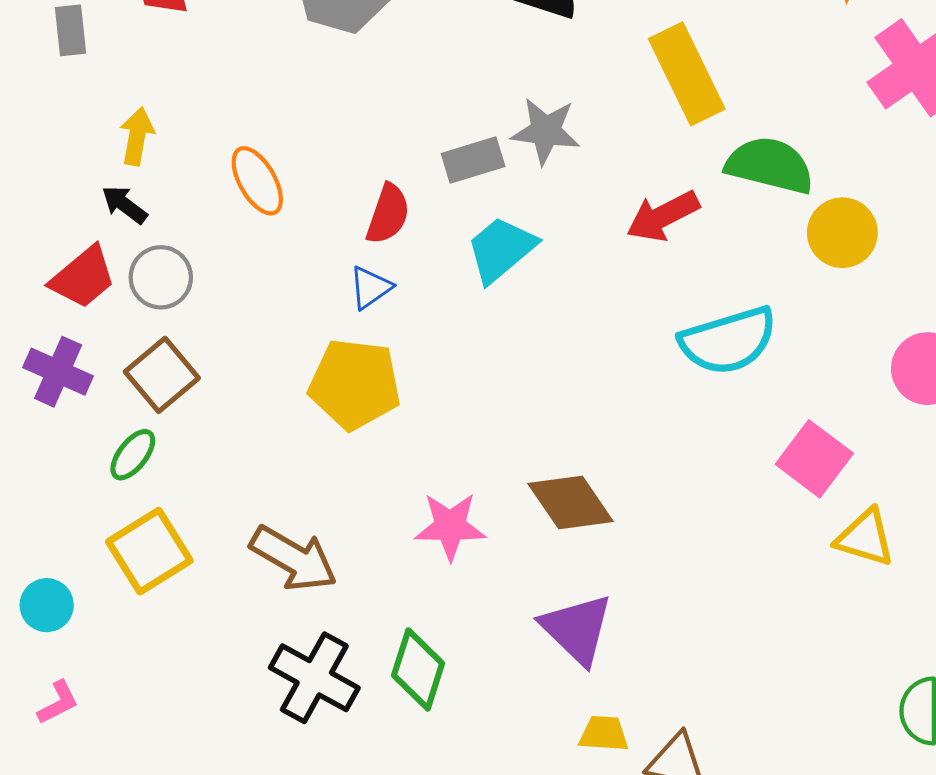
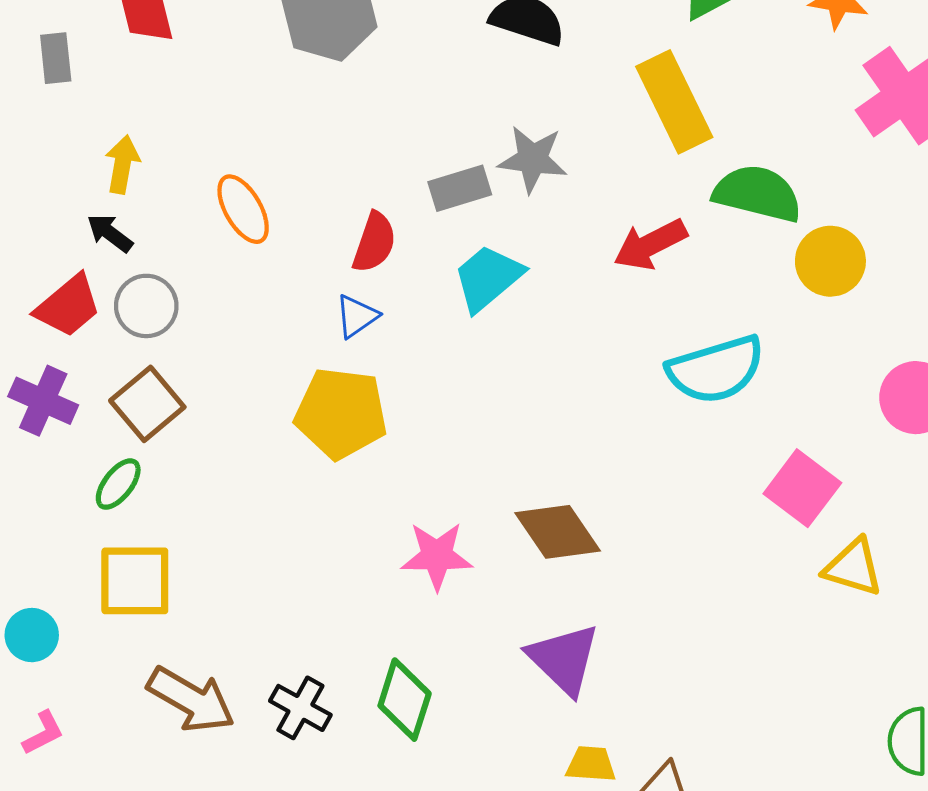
yellow square: (149, 551) -> (135, 581), turned 32
brown arrow: (294, 558) -> (191, 700), moved
black cross: (314, 678) -> (300, 708), size x0.7

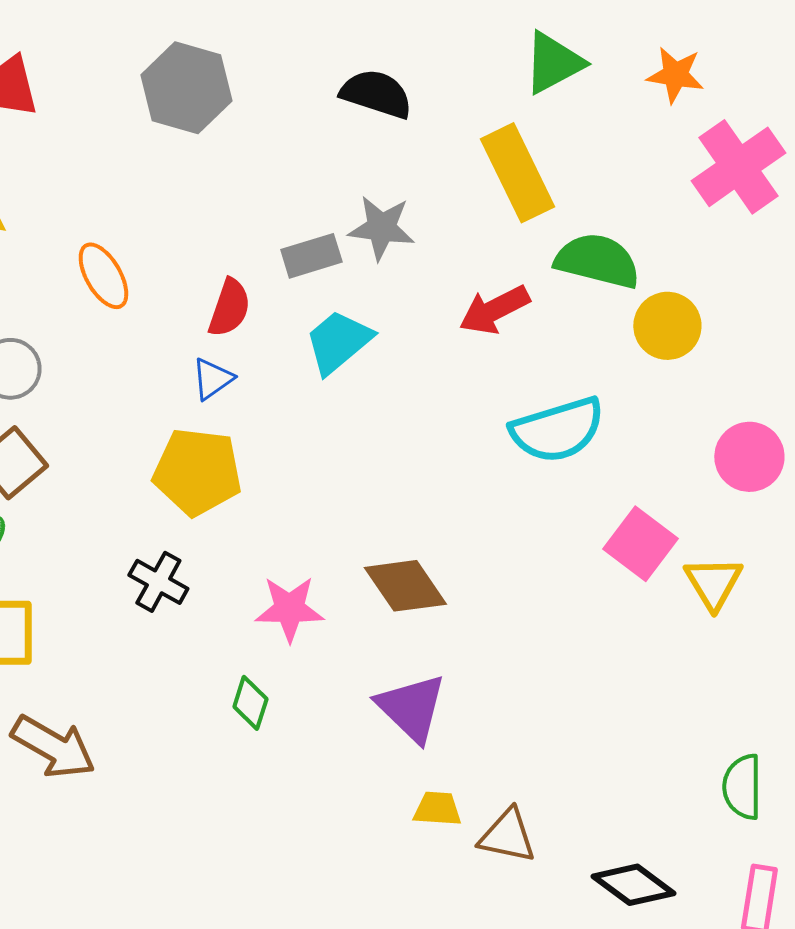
yellow triangle: (853, 567) -> (713, 583), moved, turned 42
green diamond: (405, 700) -> (250, 703), moved, size x0.7
black cross: (300, 708) -> (158, 582), moved

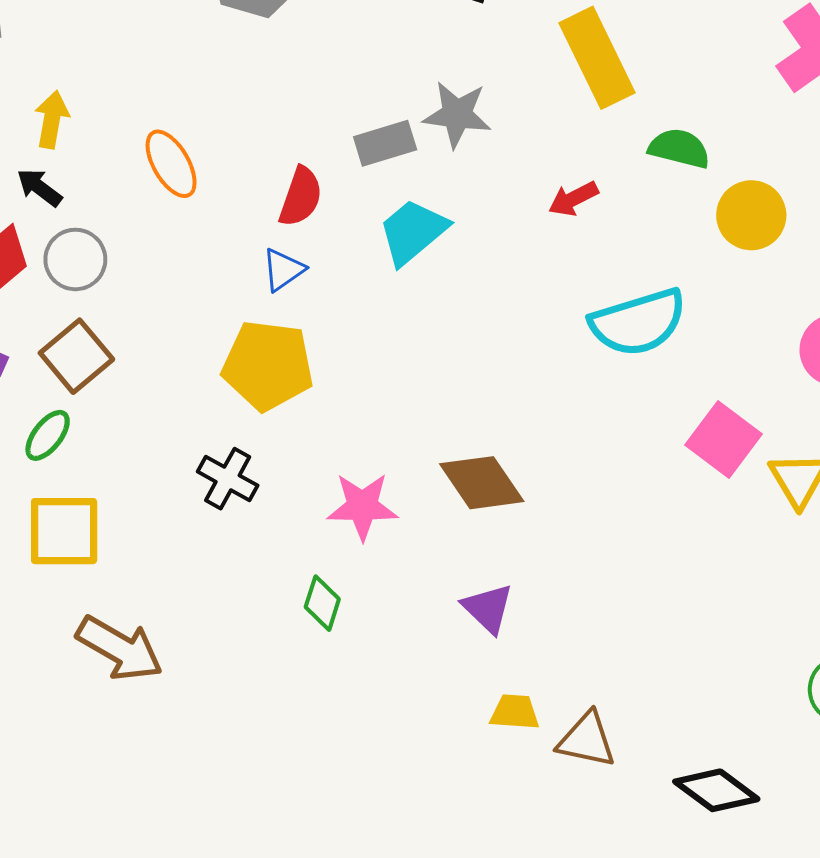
green semicircle: (597, 261) -> (679, 148), size x0.7
red arrow: (494, 310) -> (573, 199), size x0.7
purple triangle: (411, 708) -> (488, 608), size x0.7

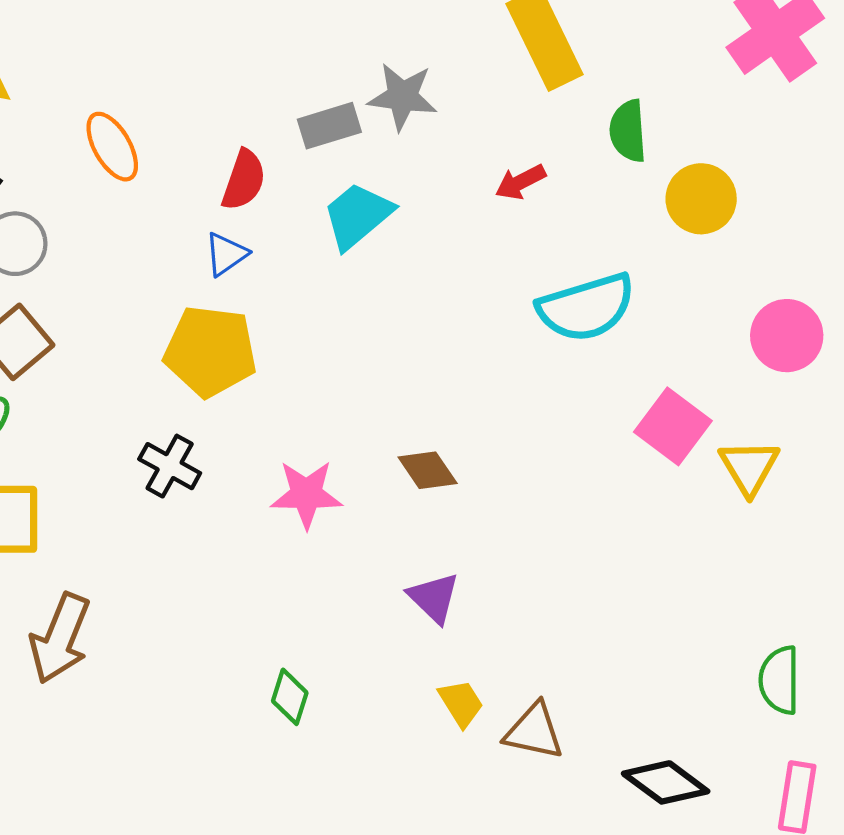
green semicircle: (679, 148) -> (628, 131), turned -108
brown diamond: (482, 483) -> (428, 470), size x0.7
green diamond: (322, 603) -> (290, 697), moved
brown arrow: (120, 648) -> (60, 638), turned 82
yellow trapezoid: (515, 712) -> (461, 703), turned 54

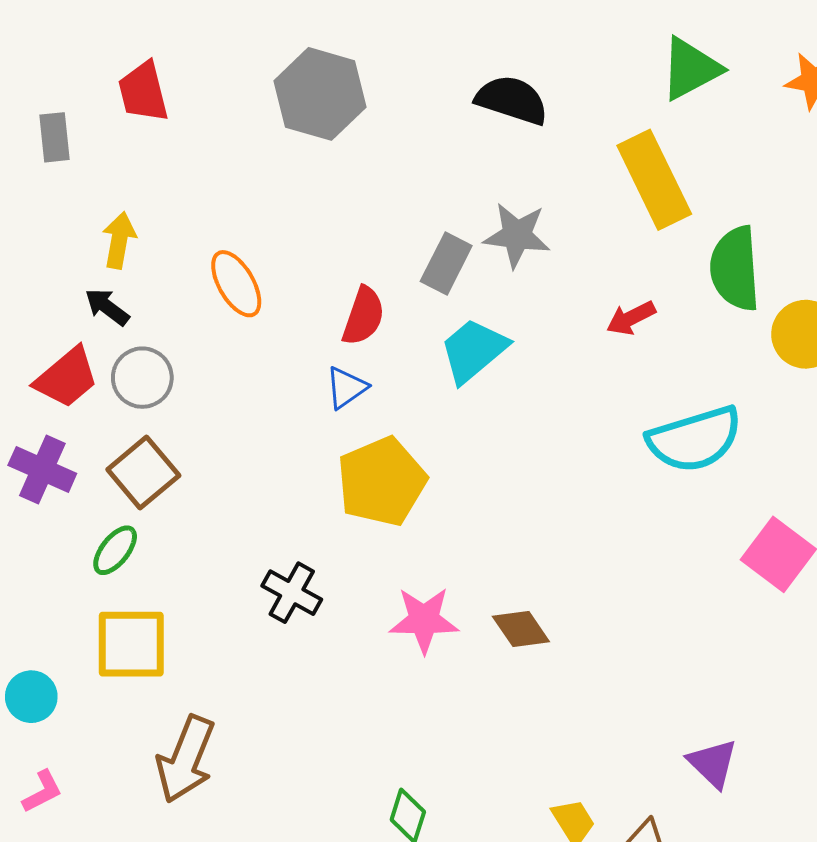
gray rectangle: (329, 126) -> (446, 264), turned -46
green semicircle: (628, 131) -> (735, 269), size x1.4
yellow pentagon: (210, 351) -> (382, 482), moved, turned -30
brown diamond: (428, 470) -> (521, 629), moved
purple triangle: (434, 598) -> (713, 763), moved

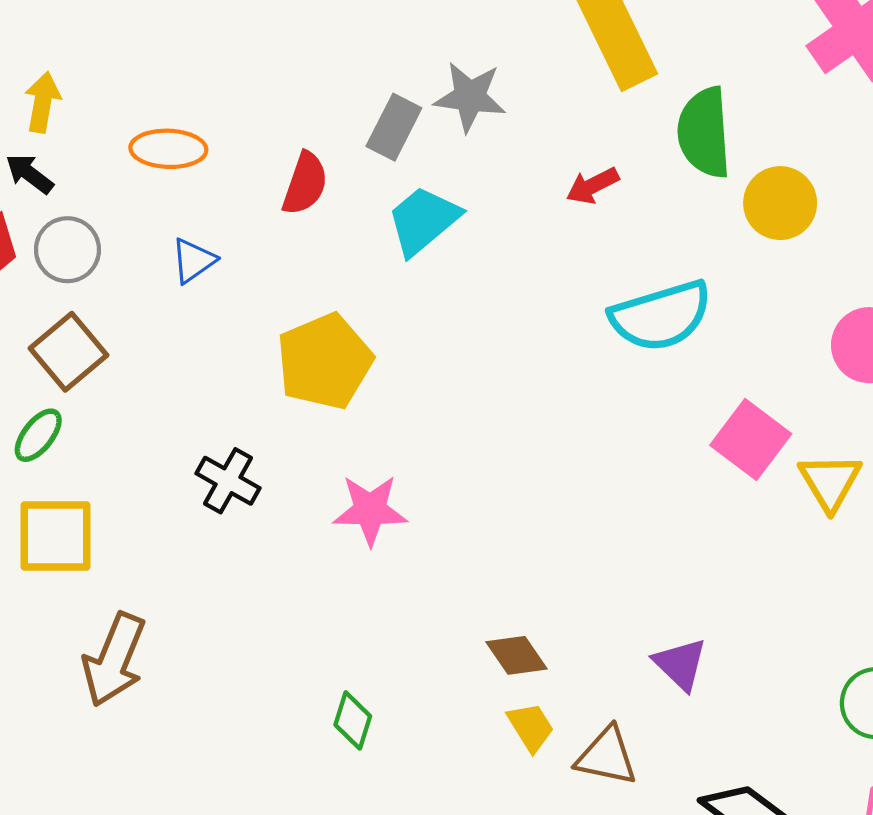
orange ellipse: (236, 284) -> (168, 149), turned -58
blue triangle: (346, 388) -> (193, 261), moved
brown diamond: (521, 629) -> (517, 655), moved

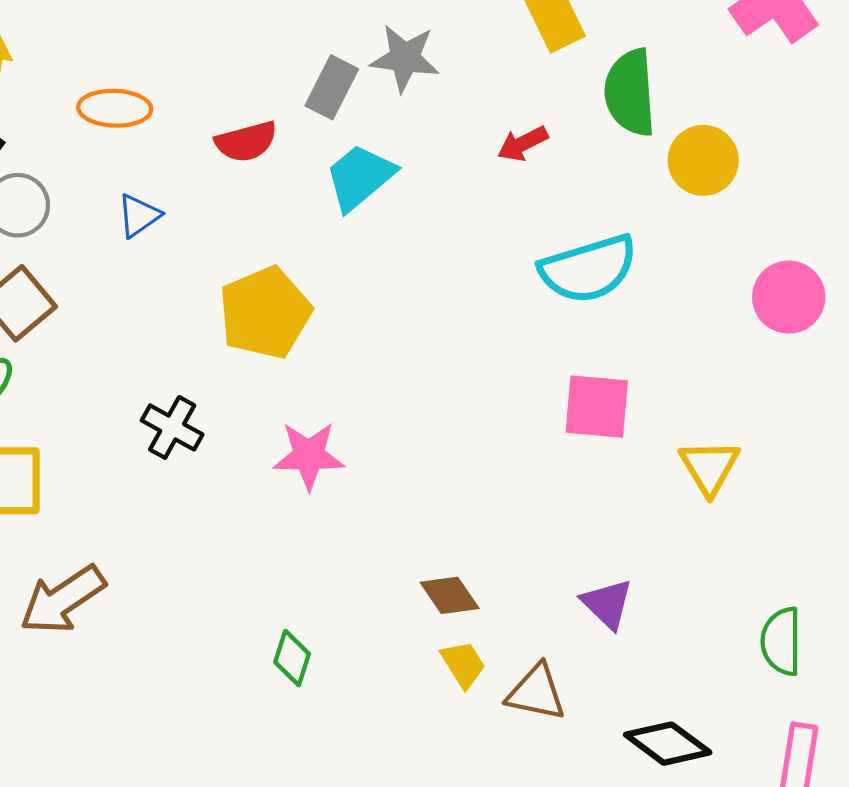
red semicircle: (305, 184) -> (246, 142), turned 56
pink square: (751, 440) -> (597, 407), moved, turned -32
yellow triangle: (830, 482) -> (709, 467), moved
brown arrow: (114, 660) -> (63, 600), turned 34

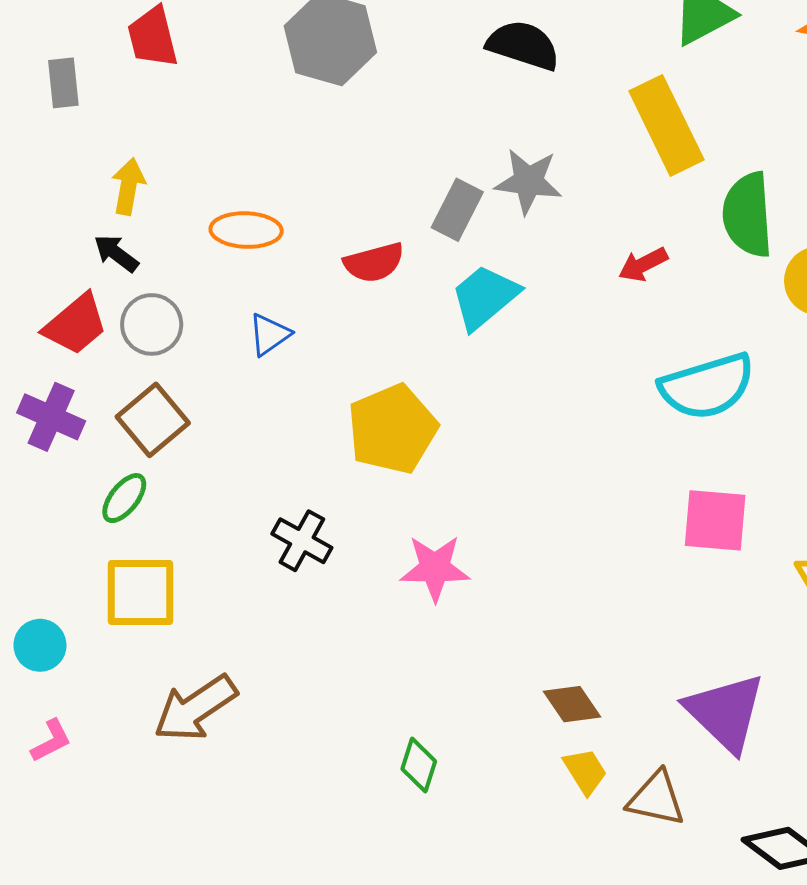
purple triangle: (607, 604) -> (725, 712), size x1.6

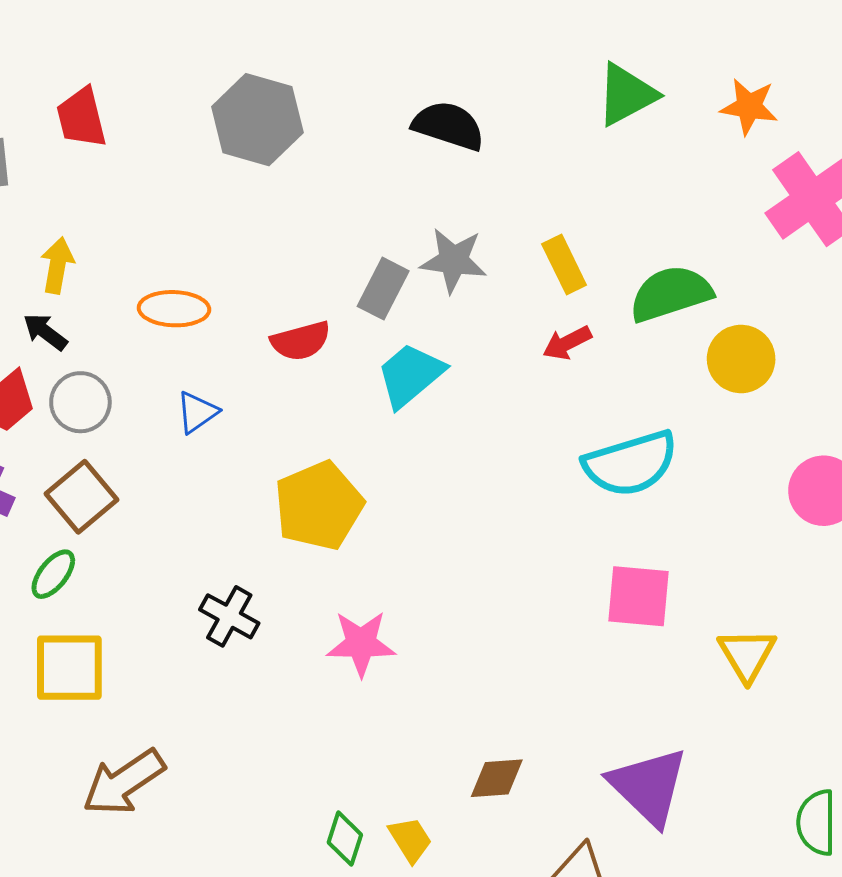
yellow rectangle: (666, 125) -> (564, 264), moved, size x0.6
green semicircle: (748, 215) -> (671, 294), turned 76
brown diamond: (572, 704) -> (497, 778), turned -60
yellow trapezoid: (585, 771) -> (410, 840), moved

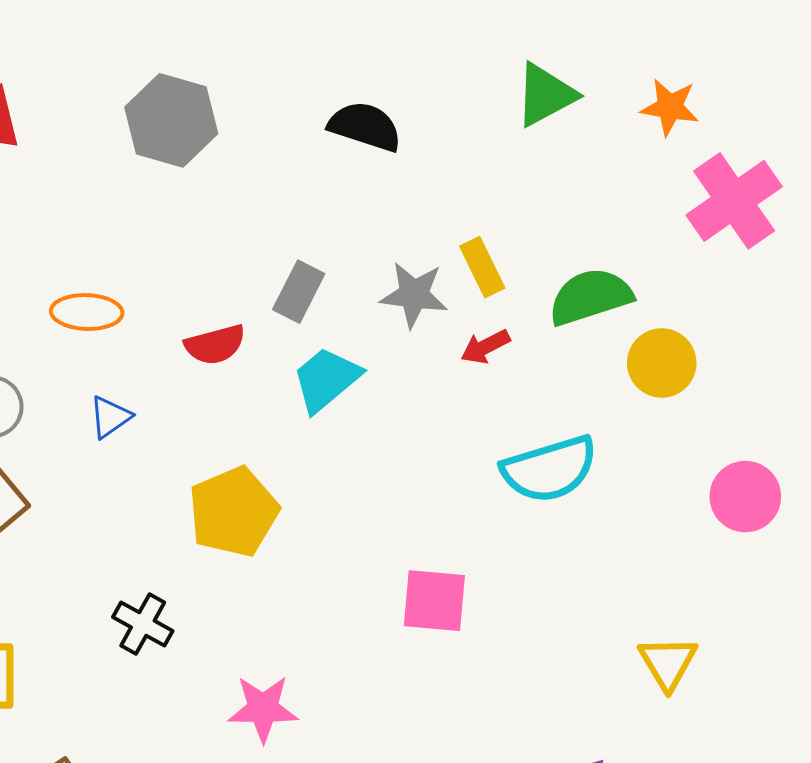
gray star: (453, 260) -> (414, 295), moved
pink square: (639, 596) -> (434, 601), moved
pink star: (361, 644) -> (263, 709), moved

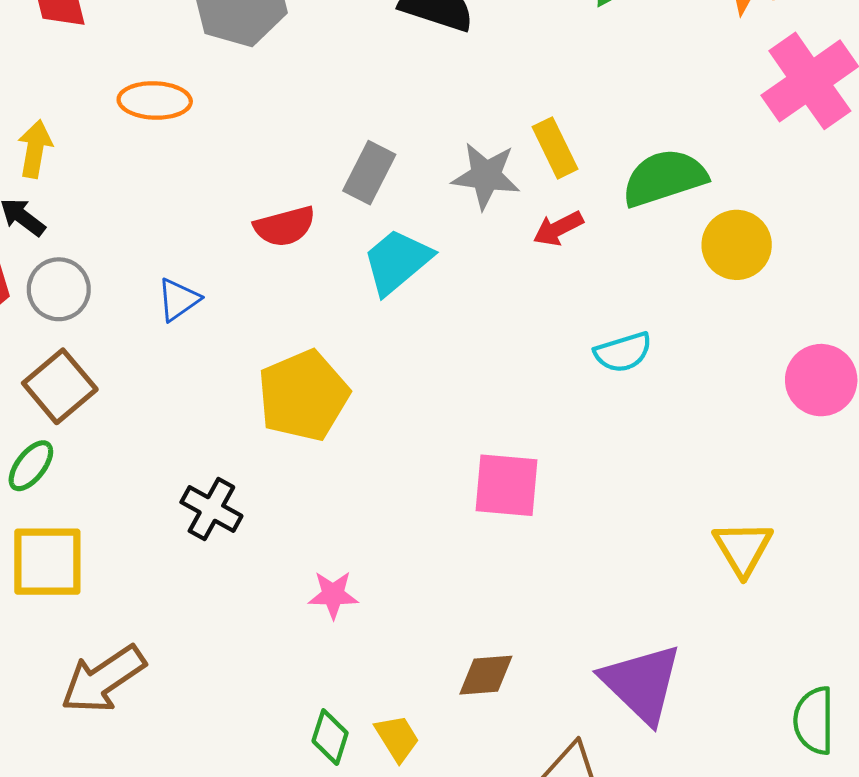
orange ellipse: (87, 312) -> (155, 100), moved
cyan semicircle: (550, 469) -> (623, 352), size x0.6
pink star: (263, 709) -> (333, 595), size x0.7

